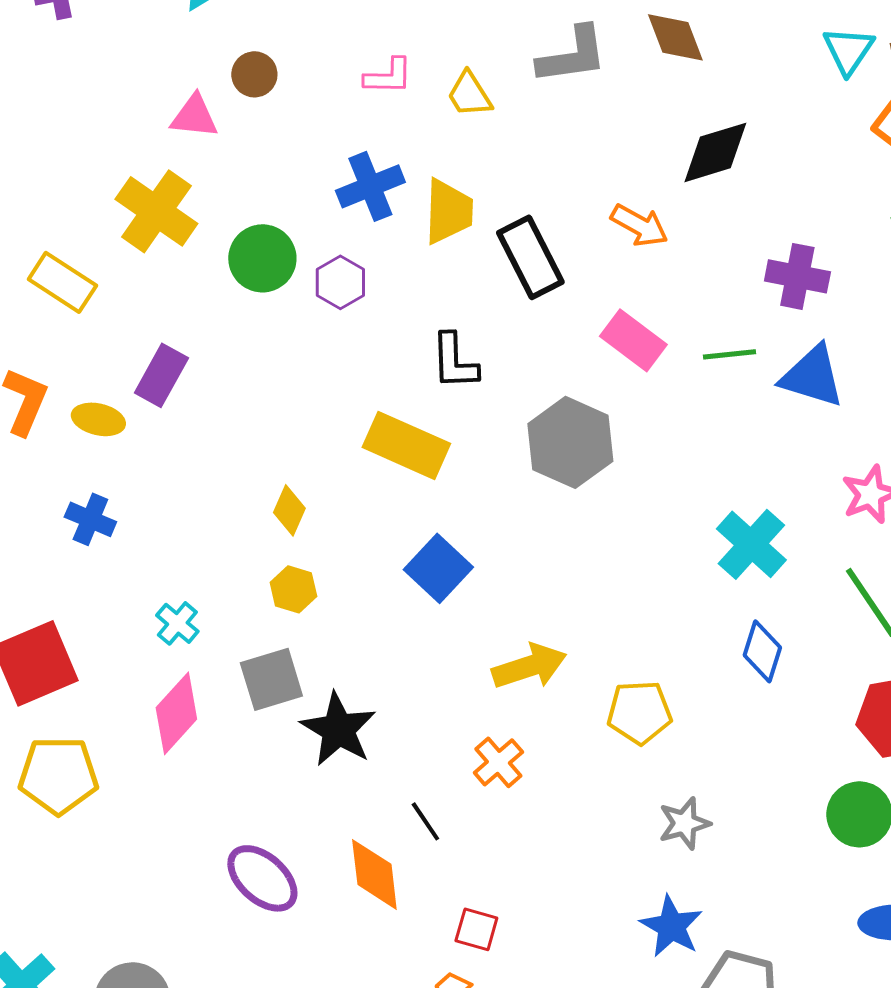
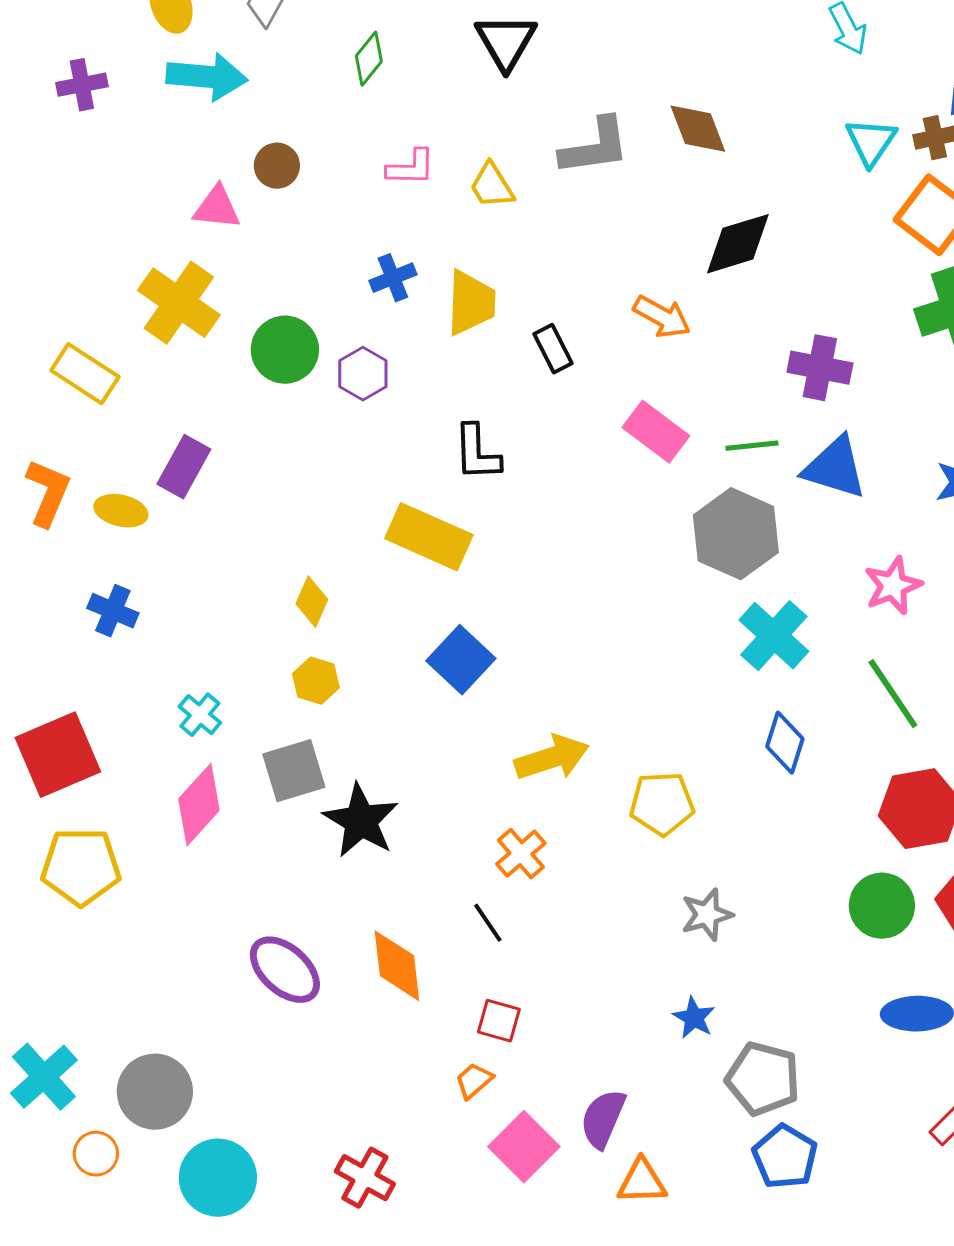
blue cross: (370, 186) -> (393, 278), size x0.7
black rectangle: (530, 257) -> (553, 349), size x0.6
gray hexagon: (570, 442) -> (736, 534), moved
black line: (425, 821) -> (488, 923), moved
blue star: (671, 926) -> (694, 1018), size x0.7

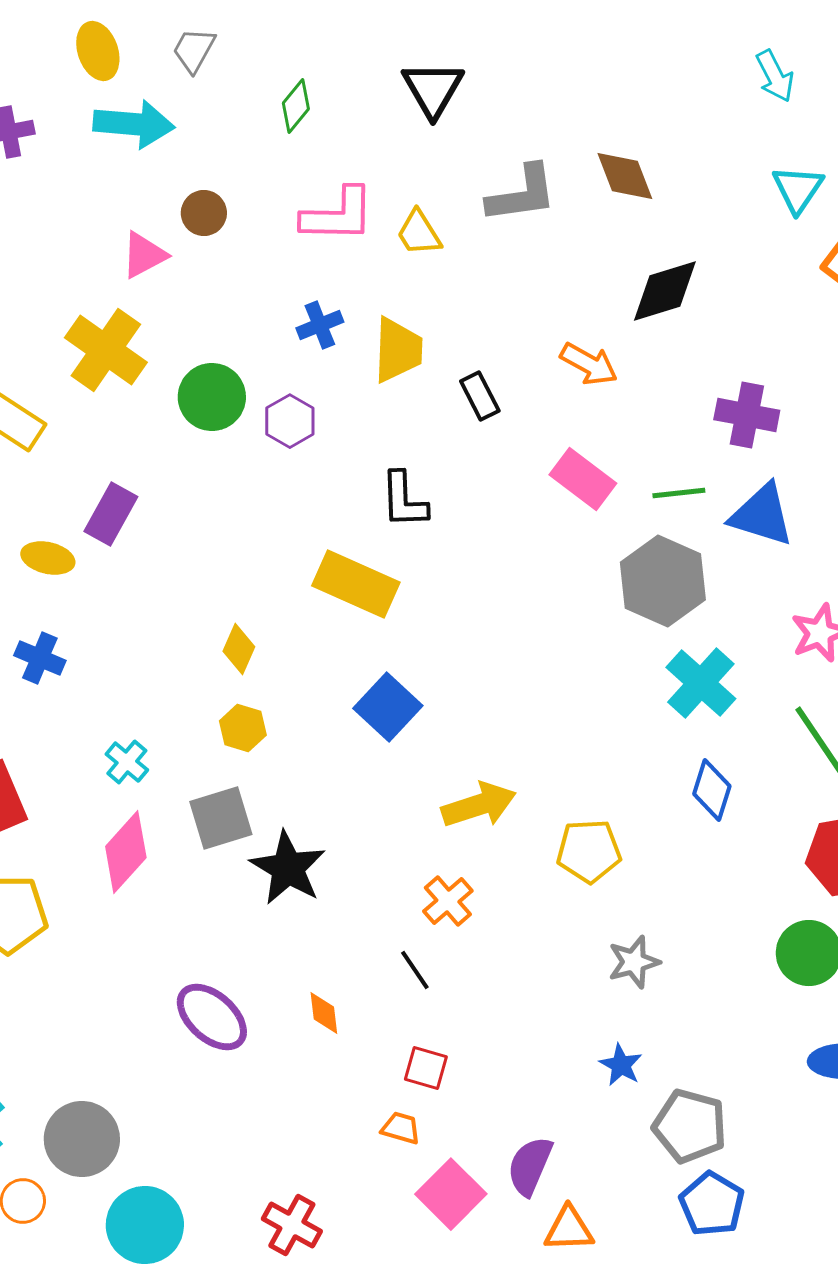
pink L-shape: (411, 168) -> (338, 215), size x1.5
pink triangle: (217, 208) -> (144, 255), turned -34
orange diamond: (397, 966) -> (324, 1013), size x0.6
orange trapezoid: (474, 1081) -> (401, 1128), turned 57

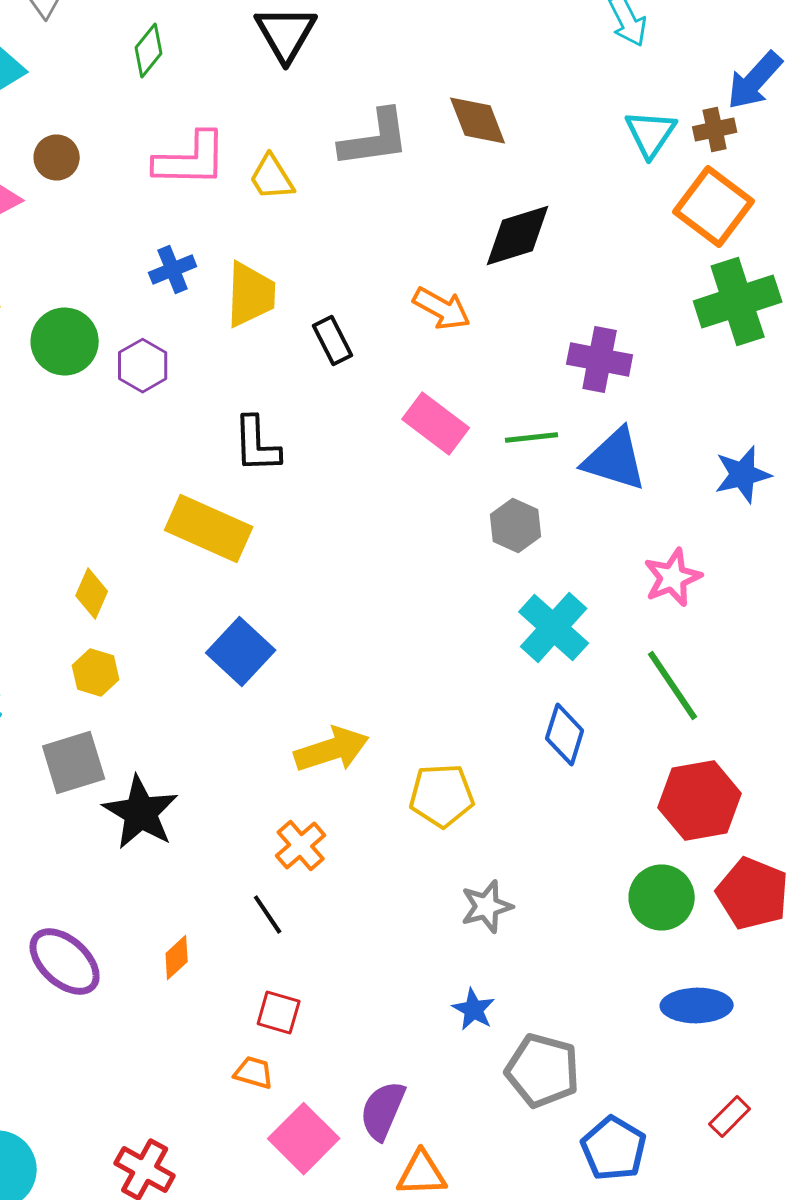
gray hexagon: (663, 581) -> (516, 526), size x0.6
orange diamond: (324, 1013) -> (177, 958), turned 54
blue pentagon: (712, 1204) -> (614, 1148), moved

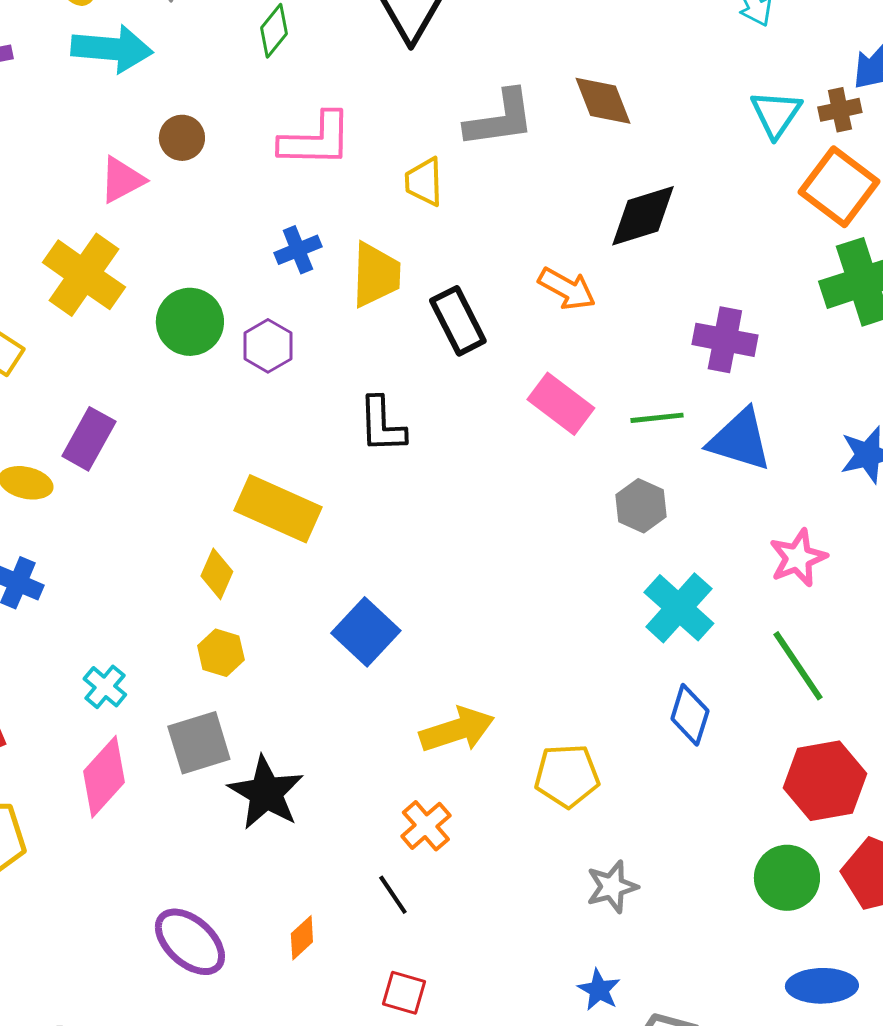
yellow trapezoid: (272, 178) -> (424, 182), moved, turned 30
black rectangle: (333, 340) -> (458, 321), size x1.4
yellow rectangle: (209, 528) -> (278, 509), moved

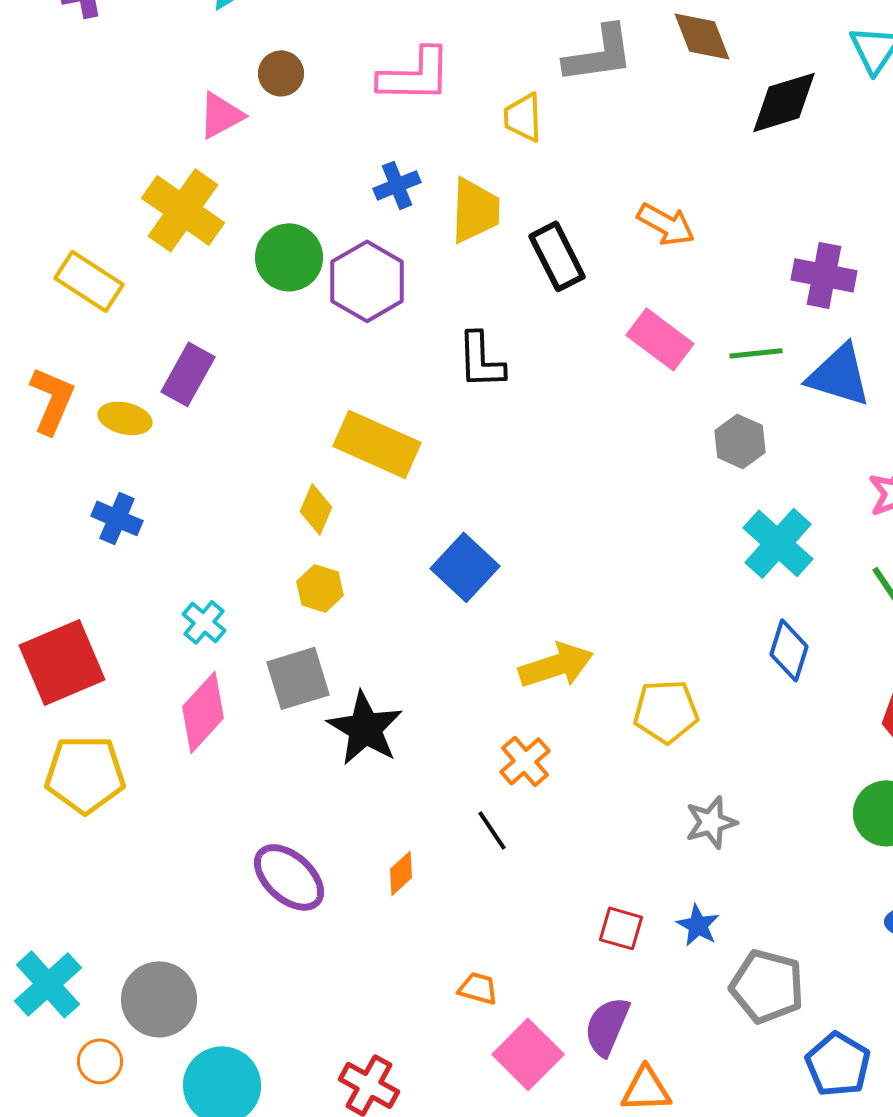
black diamond: (643, 216) -> (784, 102), moved
purple hexagon: (268, 346) -> (367, 281), size x1.5
red square: (404, 993) -> (621, 928), moved

